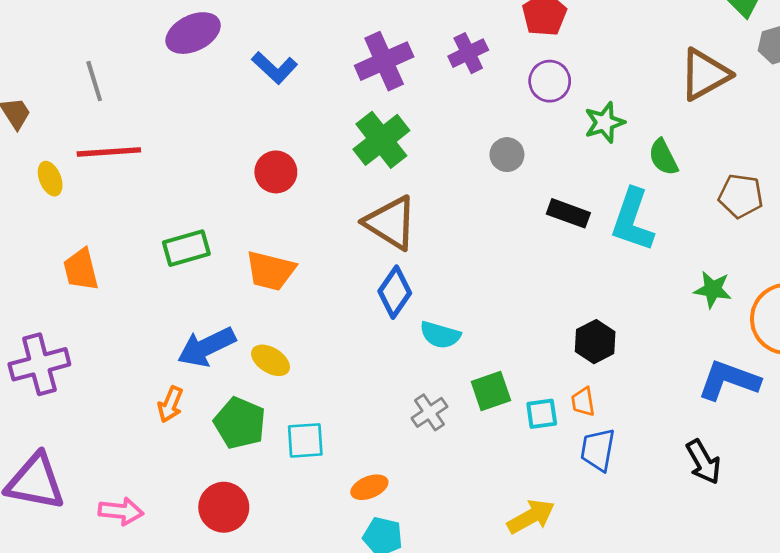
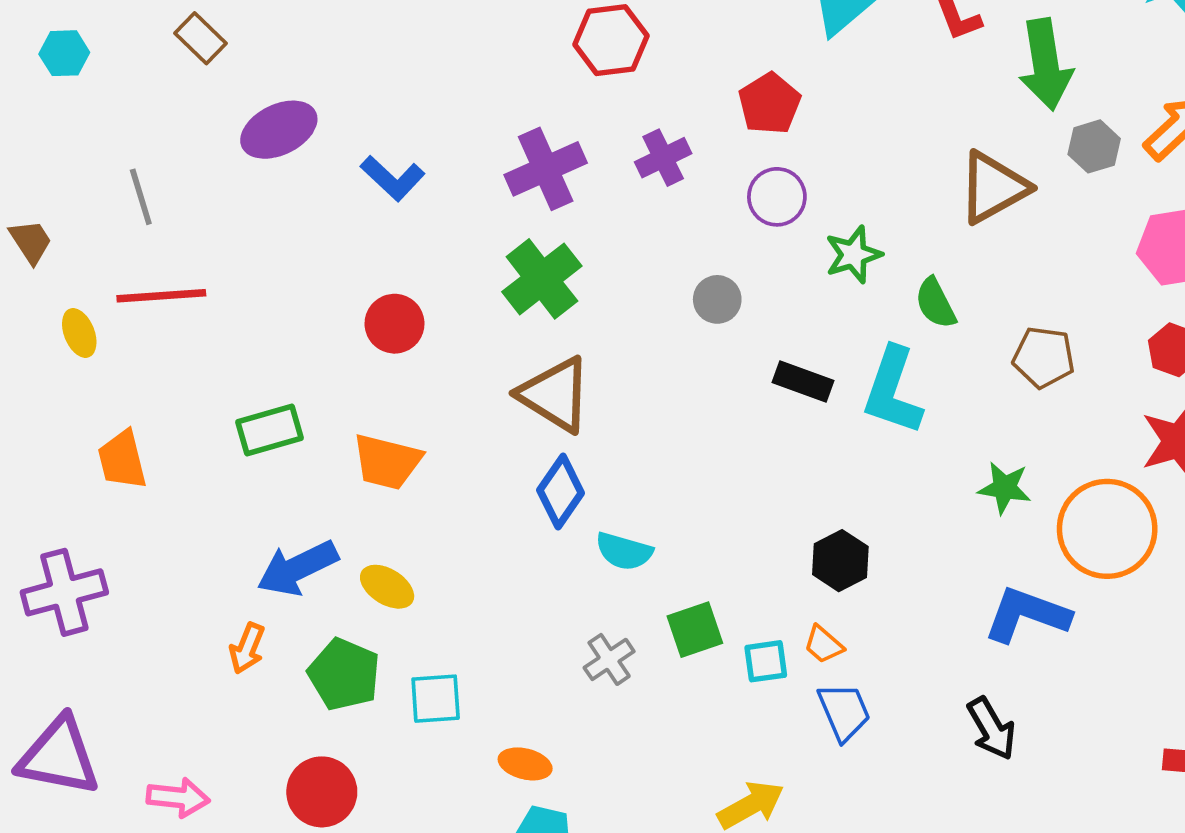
orange trapezoid: (583, 402) -> (824, 645), turned -40
blue trapezoid: (598, 450) -> (844, 712), turned 147
orange ellipse: (369, 487) -> (525, 764), turned 36

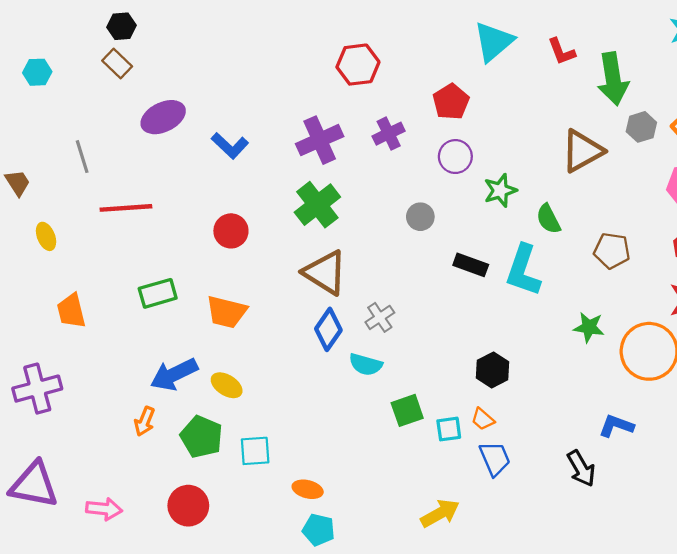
red line: (161, 296) -> (126, 208), moved
blue L-shape: (1027, 615) -> (616, 426), moved, size x0.7
gray cross: (609, 659) -> (380, 317), moved

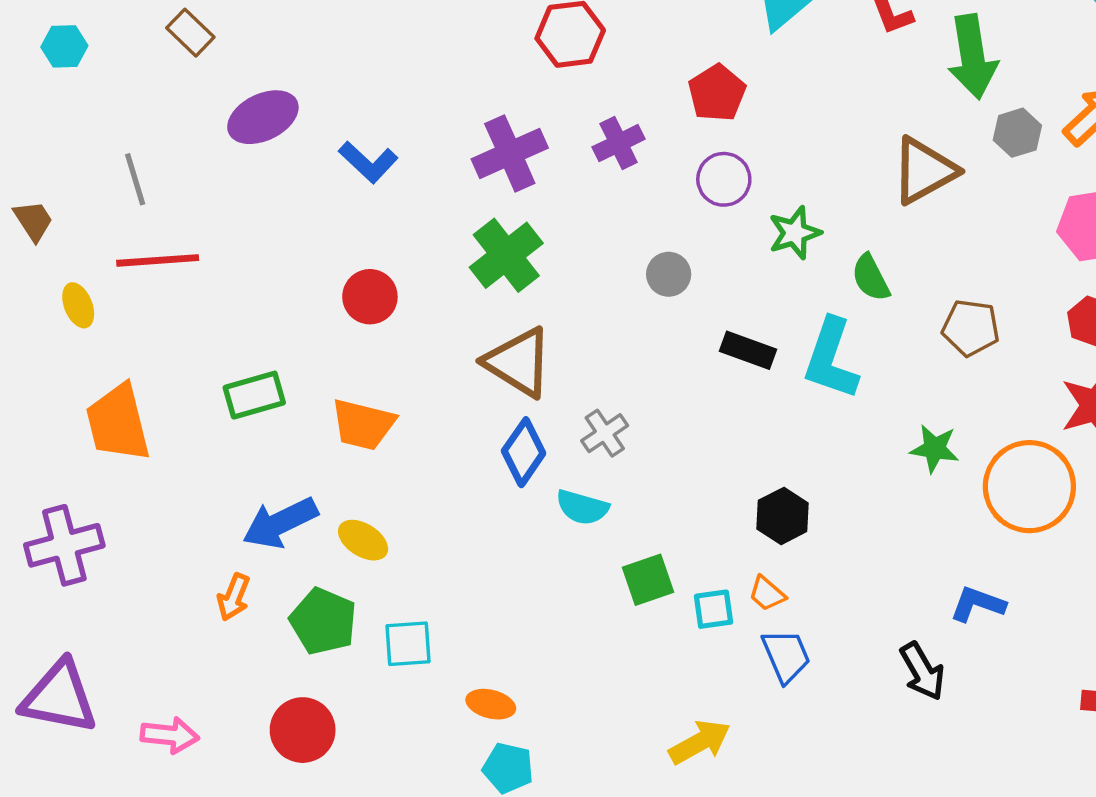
red line: (126, 208) -> (158, 260), moved
orange trapezoid: (71, 311) -> (118, 423), size x1.4

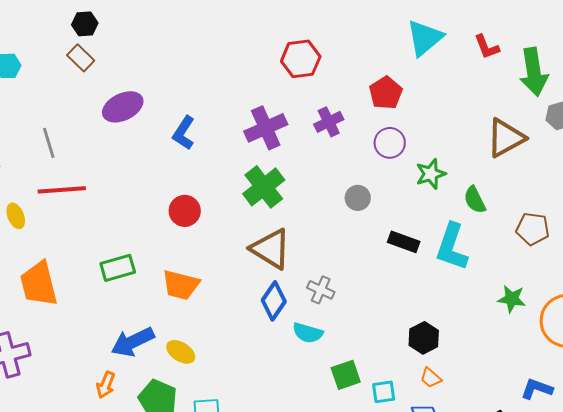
blue L-shape: (368, 162) -> (184, 133), turned 80
gray cross: (605, 433) -> (321, 290), turned -32
orange trapezoid: (767, 594) -> (431, 378), moved

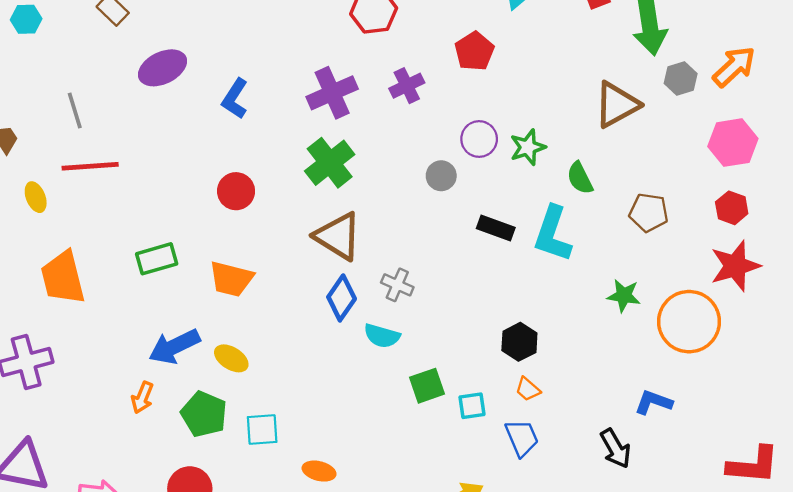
purple circle: (390, 143) -> (479, 139), moved

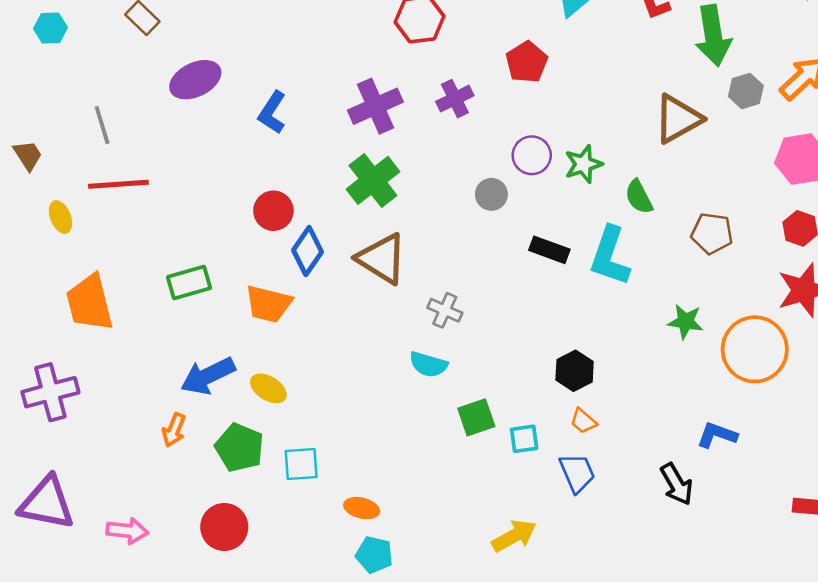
blue diamond: (342, 298) -> (307, 251), moved

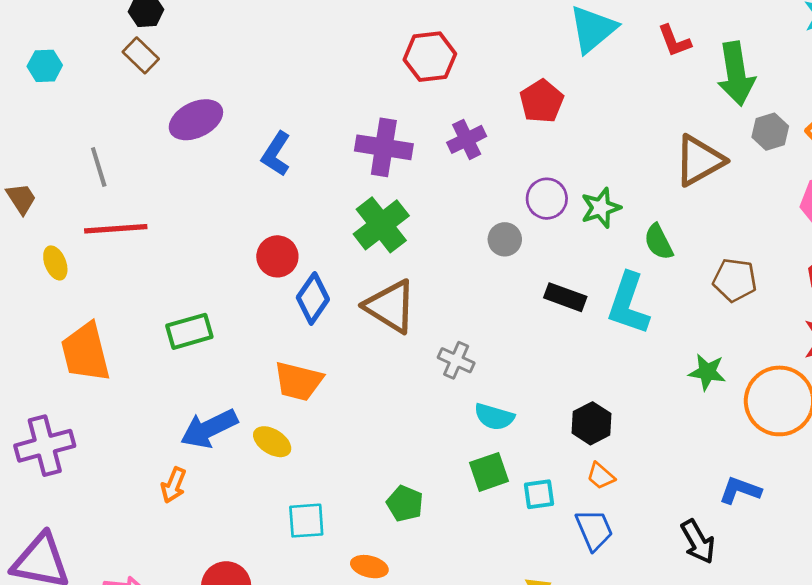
purple cross: (375, 106) -> (384, 147), turned 33
orange trapezoid: (268, 304) -> (298, 381), moved
cyan semicircle: (428, 364) -> (494, 417), moved
green pentagon: (239, 448) -> (405, 503), moved, size x0.7

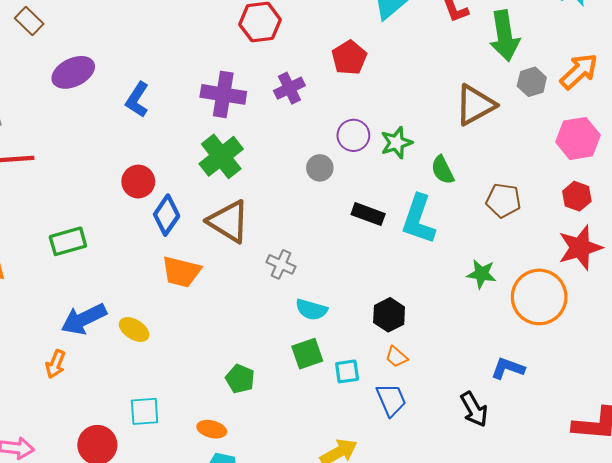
orange trapezoid: (298, 381) -> (181, 272), moved
cyan square: (306, 521) -> (145, 411), moved

